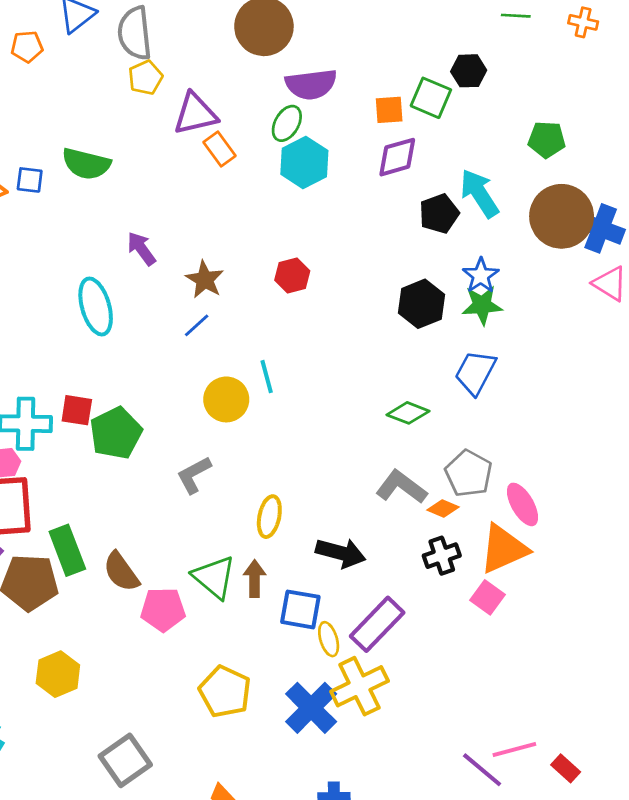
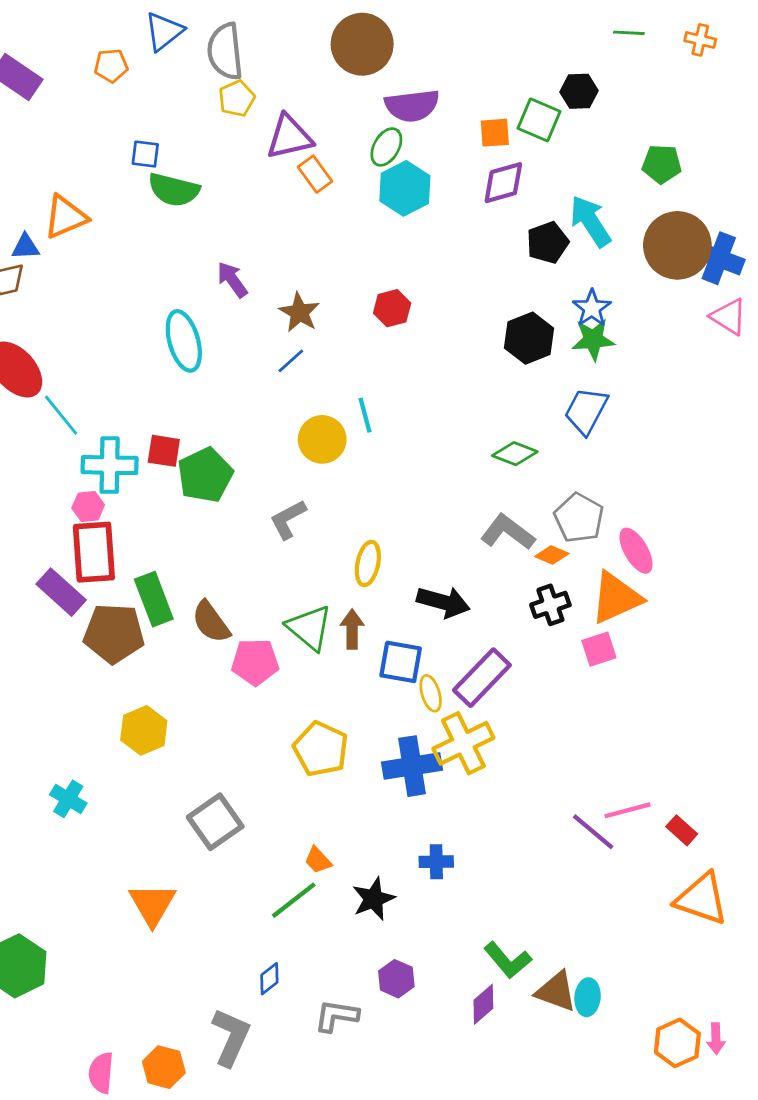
blue square: (30, 180) -> (145, 154), moved
pink square: (487, 597) -> (599, 649), turned 36
blue cross: (311, 708) -> (412, 766), turned 36

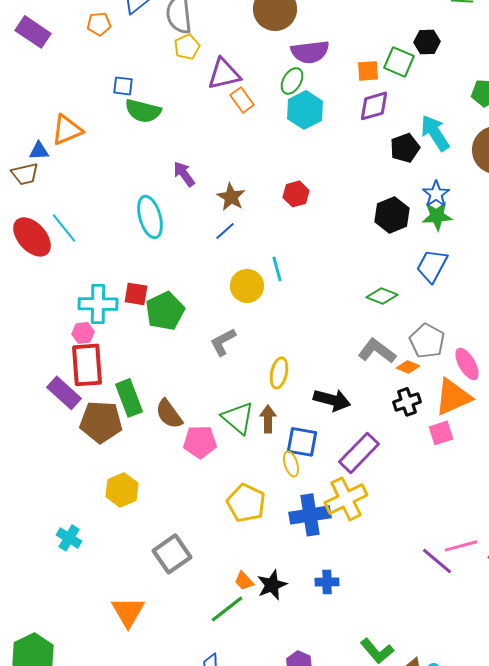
cyan line: (61, 415) -> (64, 228), moved
yellow ellipse: (431, 693) -> (291, 464), moved
black star: (374, 899) -> (272, 585), moved

